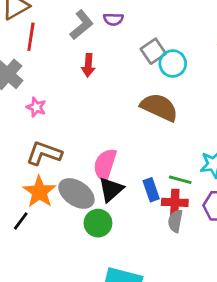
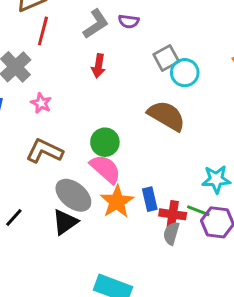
pink semicircle: (105, 165) -> (105, 169), turned 108
green line: (180, 180) -> (198, 211), moved
black triangle: (111, 189) -> (65, 222), moved
orange star: (39, 192) -> (117, 202), moved
green circle: (98, 223) -> (105, 142), moved

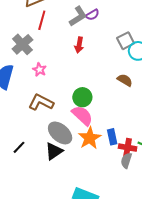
purple semicircle: (129, 21) -> (92, 15), moved, turned -40
brown semicircle: (167, 116) -> (125, 80), size x0.6

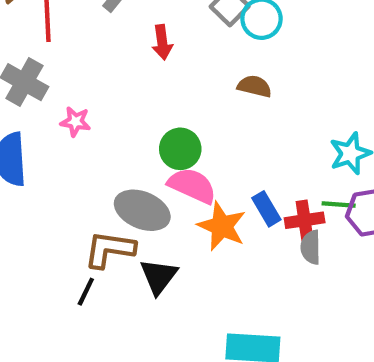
red arrow: (79, 45) -> (162, 42), moved
brown L-shape: (41, 102) -> (110, 249), moved
gray ellipse: (60, 133) -> (142, 210), moved

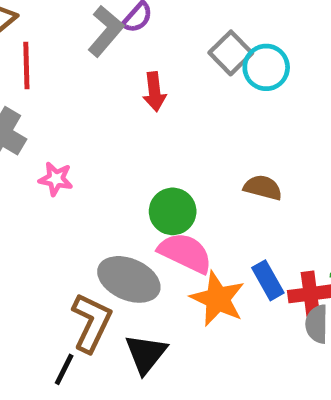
brown semicircle: (254, 86) -> (263, 188), moved
brown L-shape: (110, 249) -> (91, 323), turned 106

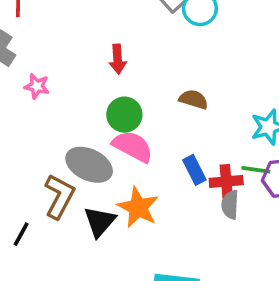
red arrow: (154, 92) -> (118, 59), moved
orange star: (218, 299) -> (138, 207), moved
black line: (64, 369) -> (21, 234), moved

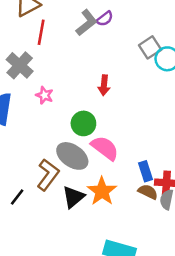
brown semicircle: (194, 99) -> (148, 192), moved
green circle: (124, 115) -> (83, 123), moved

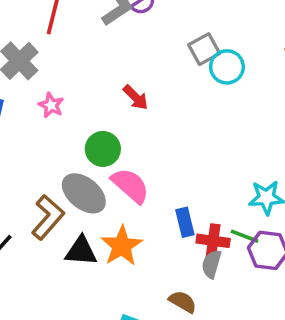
red arrow: (104, 85) -> (136, 97), turned -54
brown semicircle: (148, 192) -> (183, 302), moved
black triangle: (73, 197) -> (81, 251), turned 40

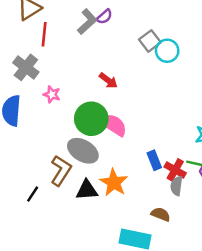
green circle: (103, 149) -> (91, 119), size x1.4
pink semicircle: (130, 185) -> (113, 125), moved
red cross: (213, 241) -> (175, 170), turned 30

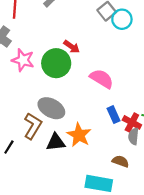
pink star: (52, 94) -> (23, 60), size x1.5
green circle: (91, 119) -> (56, 63), moved
pink semicircle: (113, 125) -> (102, 79), moved

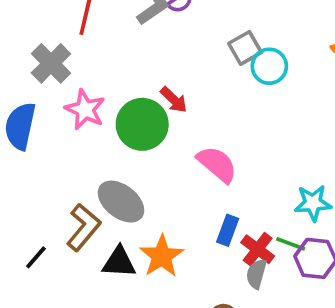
blue rectangle: (114, 115) -> (228, 230), turned 35

